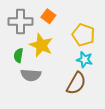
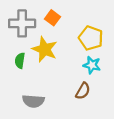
gray semicircle: (31, 75) -> (33, 101), moved
brown semicircle: (76, 83) -> (83, 91), size x0.7

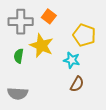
cyan star: (92, 65) -> (72, 60), moved
gray semicircle: (33, 101) -> (18, 93), moved

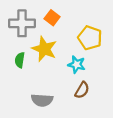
gray semicircle: (18, 93) -> (42, 100), moved

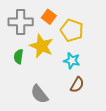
yellow pentagon: (90, 38) -> (72, 30), moved
gray semicircle: (42, 100) -> (39, 94), turned 48

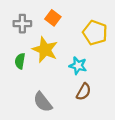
gray cross: (21, 22) -> (22, 24), size x0.7
yellow pentagon: (72, 30) -> (95, 33), moved

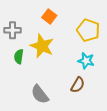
gray cross: (22, 24) -> (12, 30), moved
cyan star: (78, 66) -> (86, 61), moved

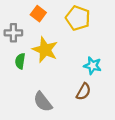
orange square: (49, 16) -> (38, 14), moved
yellow pentagon: (88, 30) -> (78, 18), moved

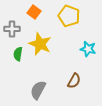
cyan star: (93, 66) -> (88, 49), moved
gray semicircle: (43, 102) -> (38, 90), turned 66

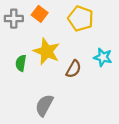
gray cross: (12, 29) -> (14, 19), moved
brown semicircle: (74, 81) -> (74, 69), moved

